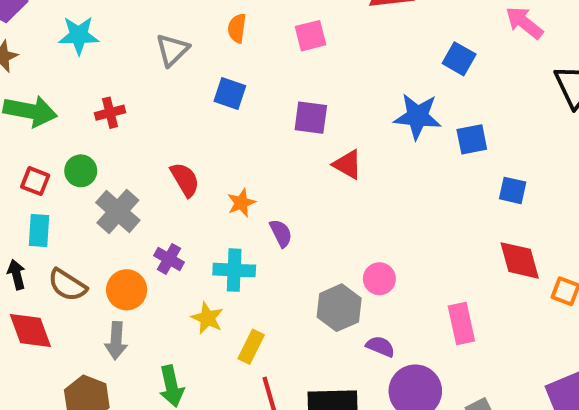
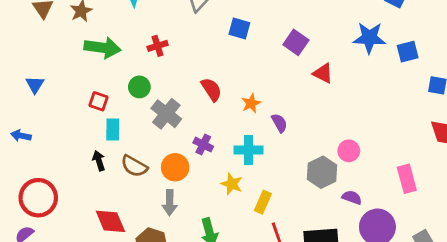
purple square: (311, 118) -> (296, 42), turned 30
red square: (35, 181) -> (99, 101), moved
red diamond: (30, 331) -> (110, 221), moved

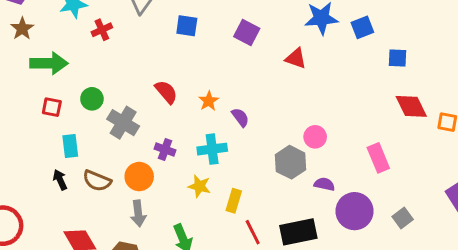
red cross: (158, 46) -> (102, 30), moved
red triangle: (323, 73) -> (296, 58), moved
red square: (99, 101) -> (52, 107), moved

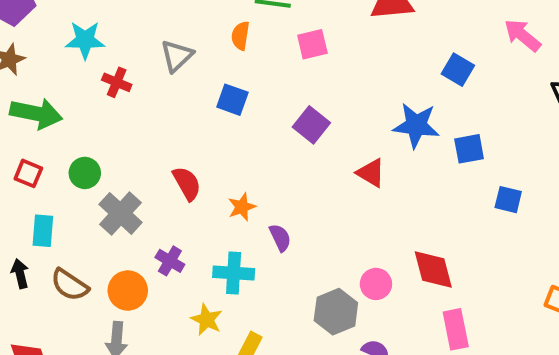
red cross: (102, 30) -> (117, 82), turned 36
red diamond: (411, 106) -> (433, 269), moved

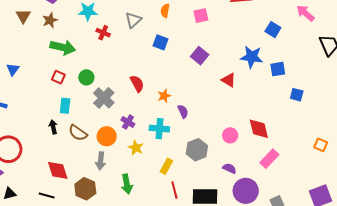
gray hexagon: (336, 312) -> (197, 150), moved
yellow star: (206, 320) -> (136, 148), moved
pink rectangle: (456, 329) -> (269, 159), turned 54

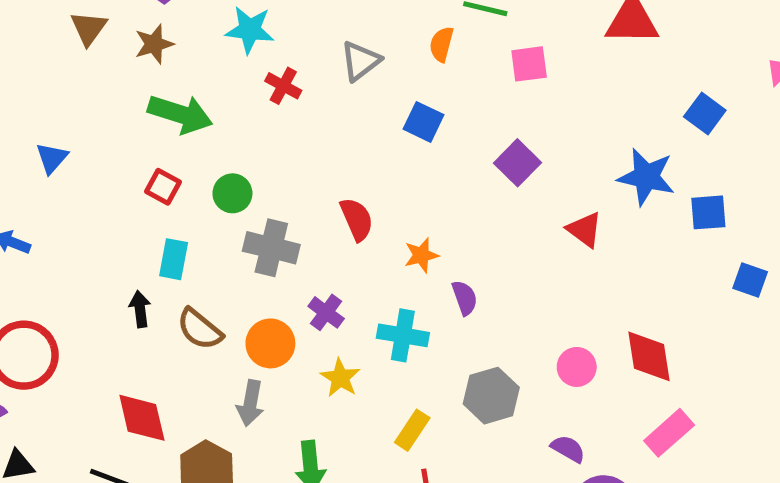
gray cross: (104, 98) -> (271, 248), turned -35

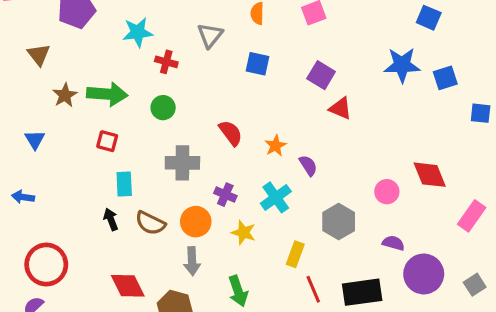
brown star: (154, 44) -> (65, 95), moved
green circle: (232, 193) -> (163, 108), moved
red triangle: (585, 230) -> (341, 108), moved
cyan cross: (403, 335) -> (276, 197), turned -32
pink rectangle: (669, 433) -> (472, 216), moved

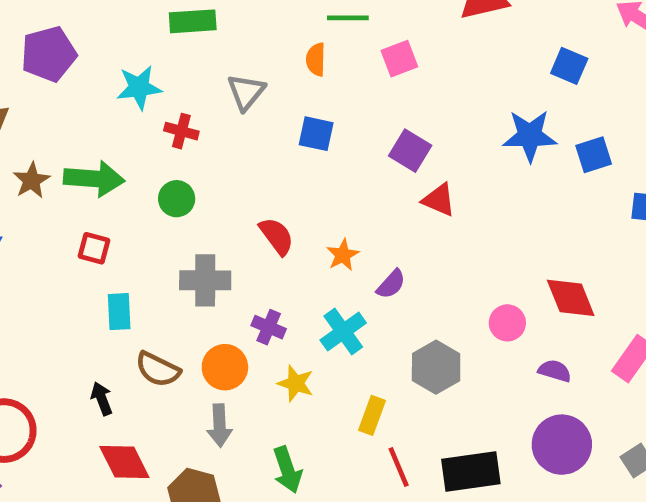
purple semicircle: (308, 165) -> (391, 284), turned 75
black arrow: (111, 219) -> (102, 399), moved
purple semicircle: (393, 243) -> (555, 371), moved

